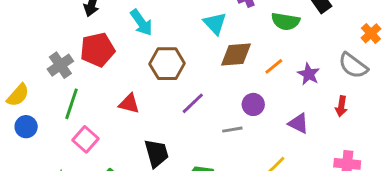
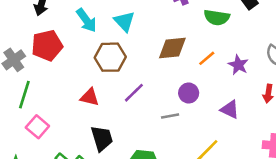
cyan triangle: (215, 23) -> (124, 21), moved
red triangle: (129, 104) -> (90, 97), moved

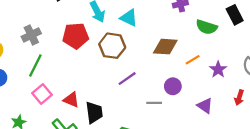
cyan triangle: (124, 21) -> (129, 18), turned -30
red pentagon: (47, 45) -> (76, 36), moved
red triangle: (90, 97) -> (71, 100), moved

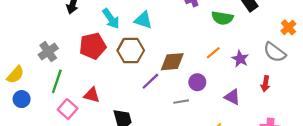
brown diamond: (165, 47) -> (172, 62), moved
red triangle: (71, 100) -> (92, 95), moved

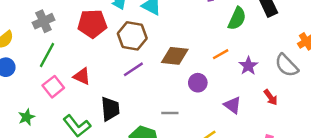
green semicircle: (222, 18) -> (237, 19), turned -85
purple line: (150, 81) -> (133, 69), moved
red arrow: (265, 84) -> (271, 97), turned -56
gray line: (181, 102) -> (170, 113), moved

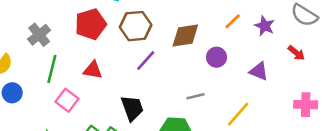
red triangle: (82, 76) -> (93, 70), moved

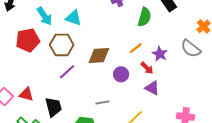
red arrow: (296, 53) -> (147, 68), moved
red triangle: (93, 70) -> (26, 94), moved

